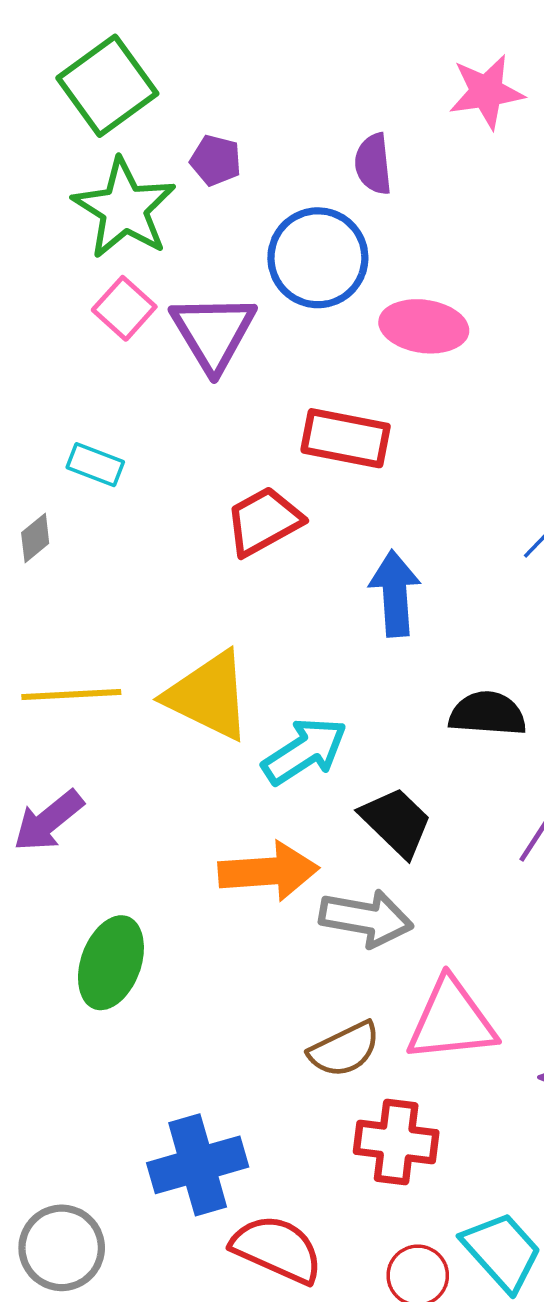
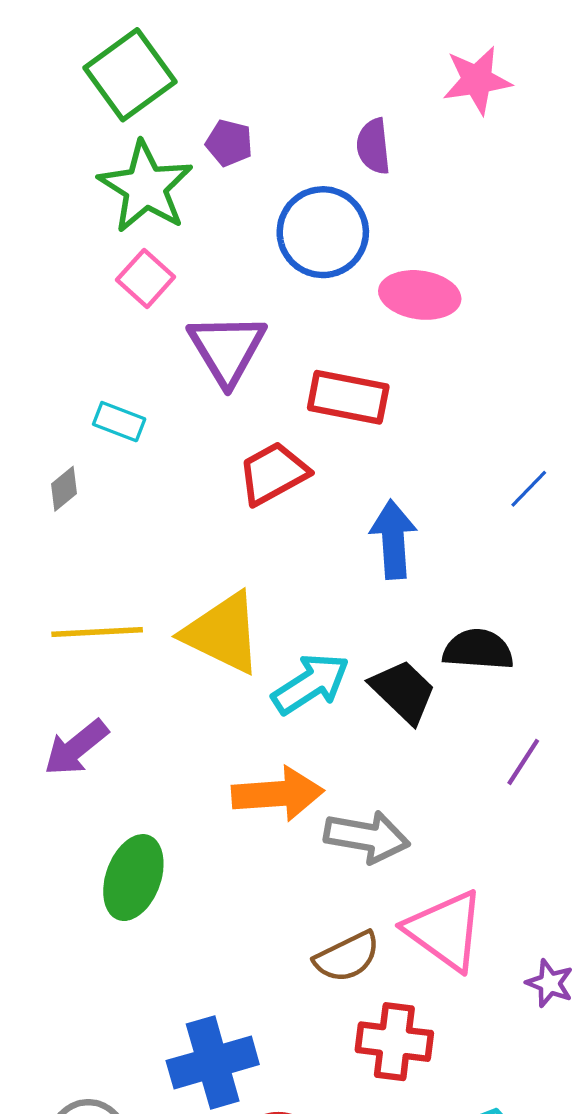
purple triangle: (213, 332) -> (227, 349), moved
black trapezoid: (396, 822) -> (403, 691), moved
pink triangle: (451, 1020) -> (445, 930), turned 42

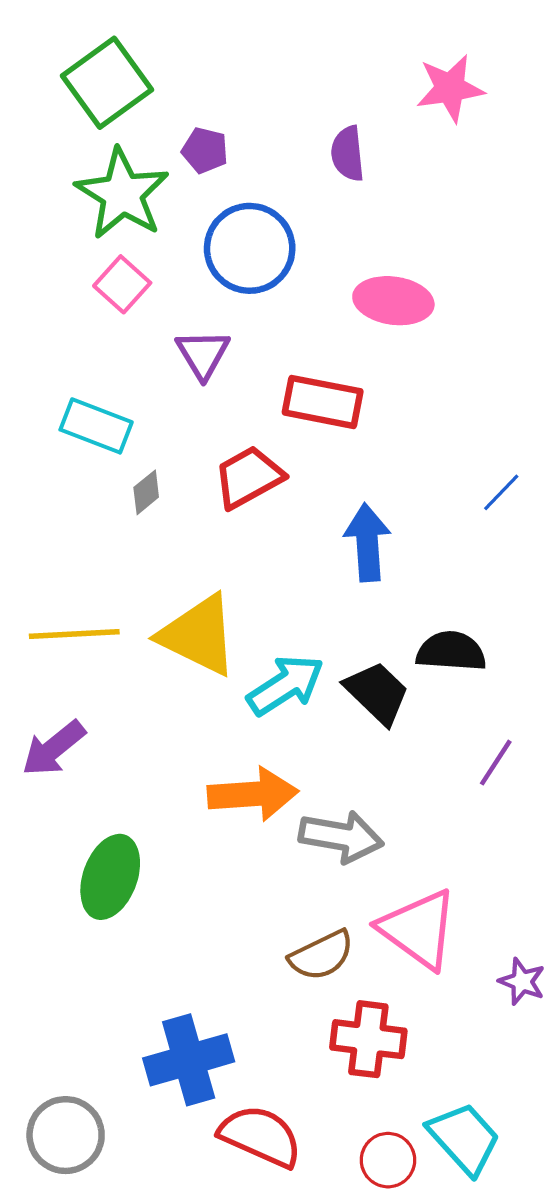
blue circle: (323, 232) -> (250, 248), moved
purple triangle: (227, 349) -> (203, 354), size x0.7
cyan rectangle: (119, 422) -> (96, 426), size x1.4
gray diamond: (64, 489) -> (146, 492), moved

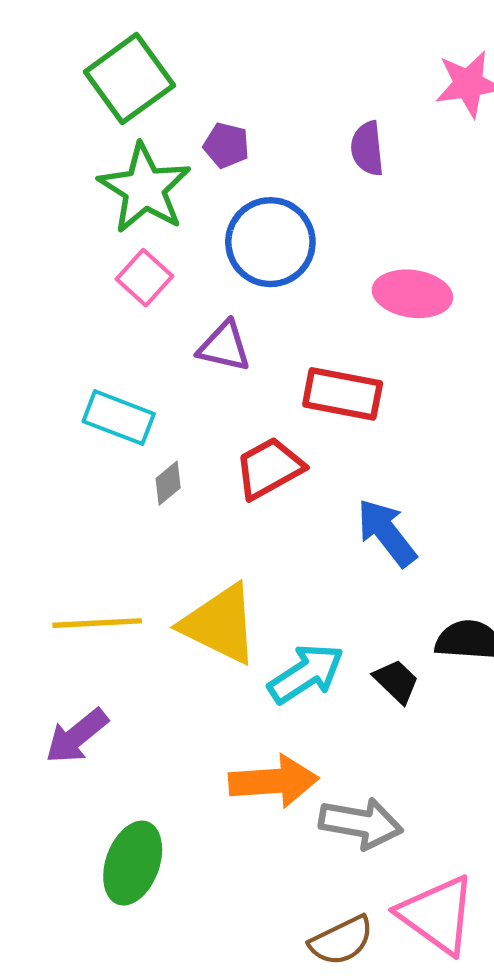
purple triangle: (203, 354) -> (224, 347), turned -46
blue arrow: (367, 542) -> (387, 533), turned -34
black trapezoid: (377, 693) -> (396, 681), size x0.7

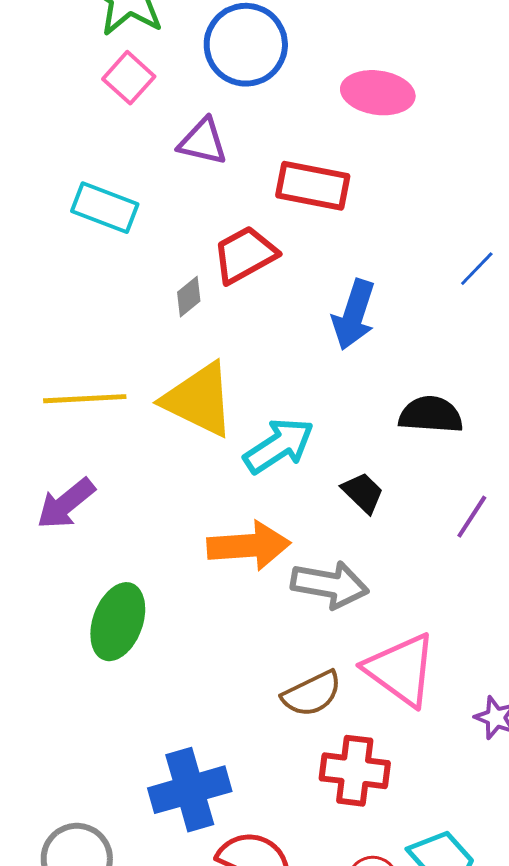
gray diamond: (168, 483) -> (189, 297), moved
blue arrow: (387, 533) -> (354, 315), turned -124
black trapezoid: (396, 681) -> (363, 493), moved

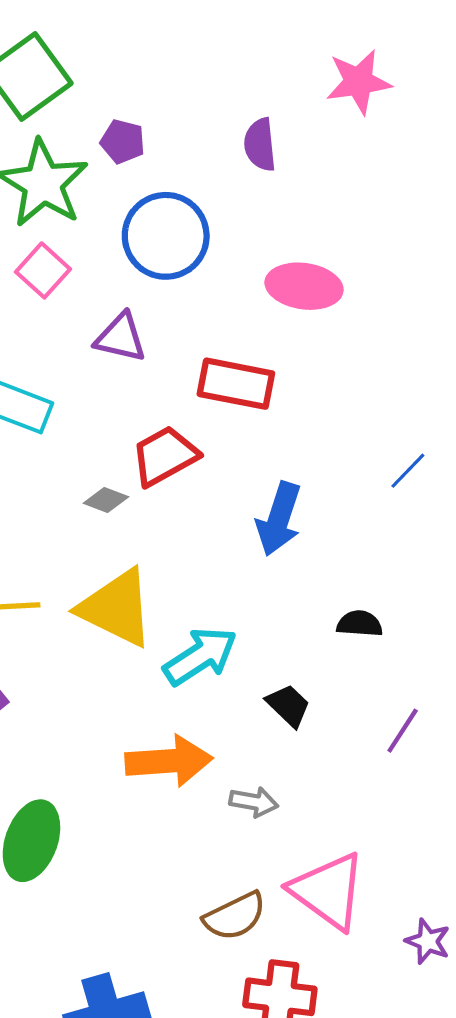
gray diamond: (189, 297) -> (106, 500), turned 60
black semicircle: (431, 415) -> (360, 624), size x0.7
gray arrow: (330, 585) -> (254, 802), size x0.6

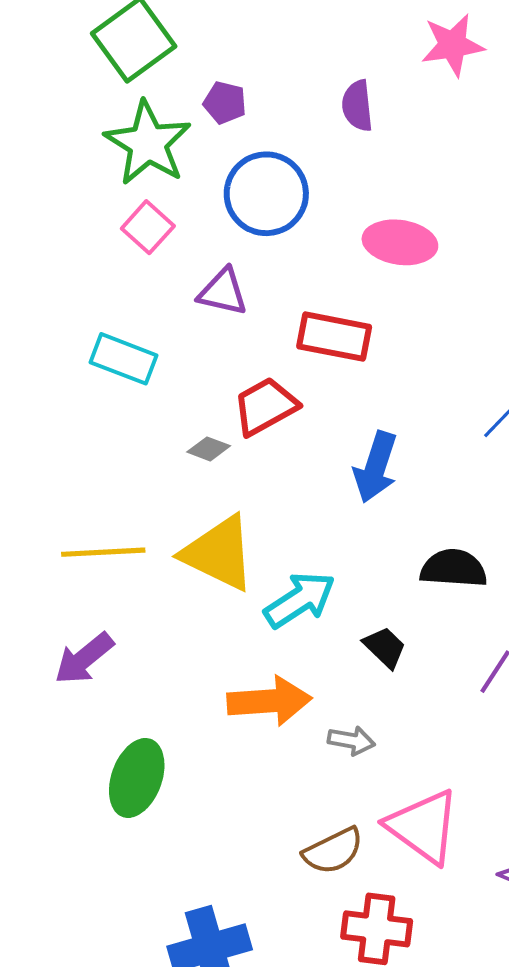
black semicircle: (360, 624) -> (454, 568), size x1.5

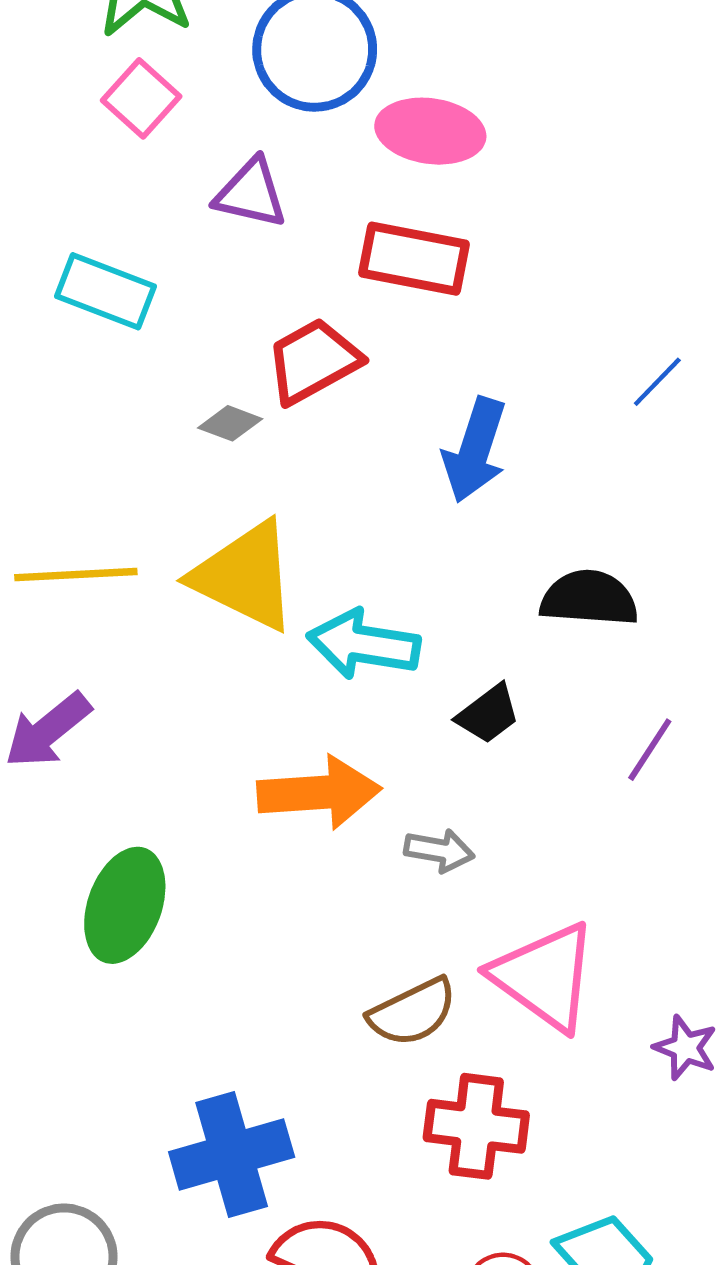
pink ellipse: (400, 242) -> (430, 131), moved
cyan arrow: (300, 600) -> (364, 644), turned -138
black trapezoid: (385, 647) -> (488, 714), turned 99

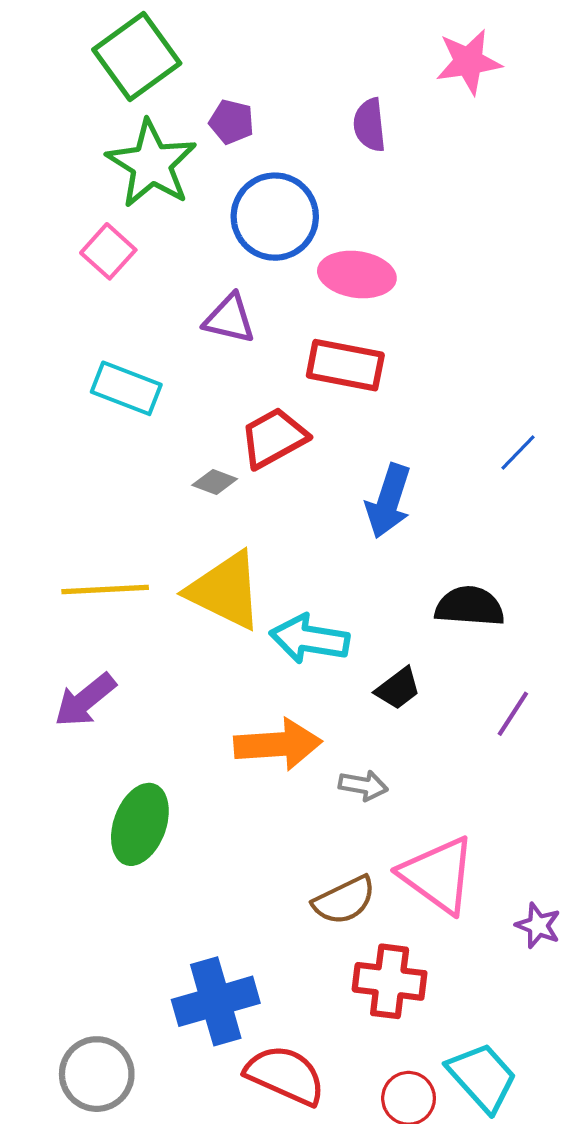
pink square: (141, 98) -> (108, 251), moved

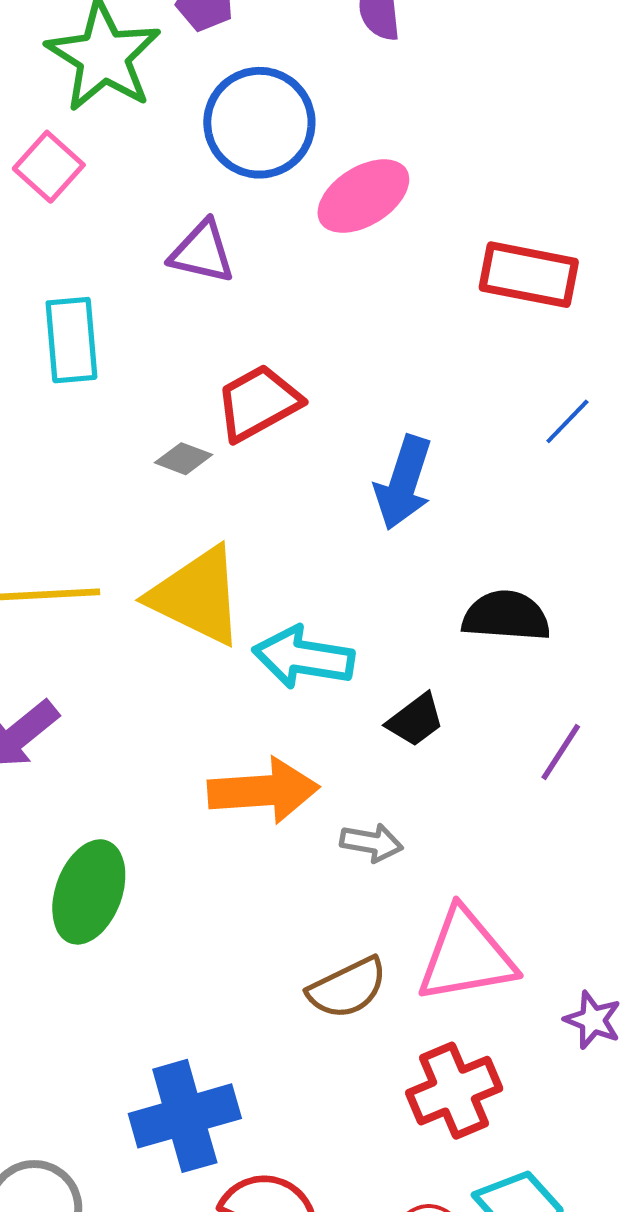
pink ellipse: (357, 275) -> (363, 196), turned -40
red rectangle: (345, 365) -> (529, 275), moved
cyan rectangle: (126, 388) -> (71, 340), turned 64
pink triangle: (438, 875) -> (466, 956), turned -46
red cross: (390, 981) -> (454, 1091), moved, turned -30

